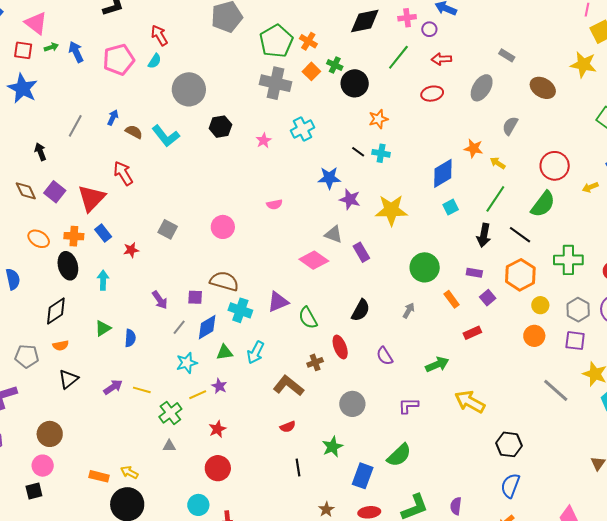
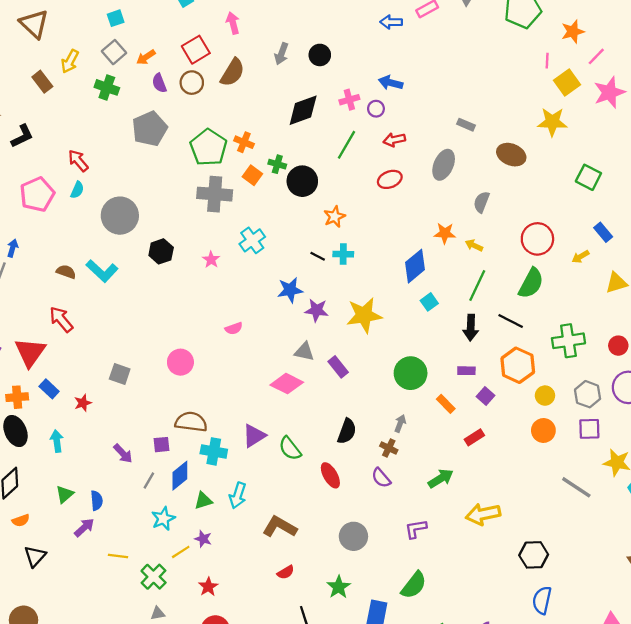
blue arrow: (113, 117) -> (12, 248), moved
brown cross: (315, 362) -> (389, 448), moved, turned -35
purple arrow: (113, 387) -> (84, 527), moved
yellow arrow: (470, 402) -> (483, 514), turned -32

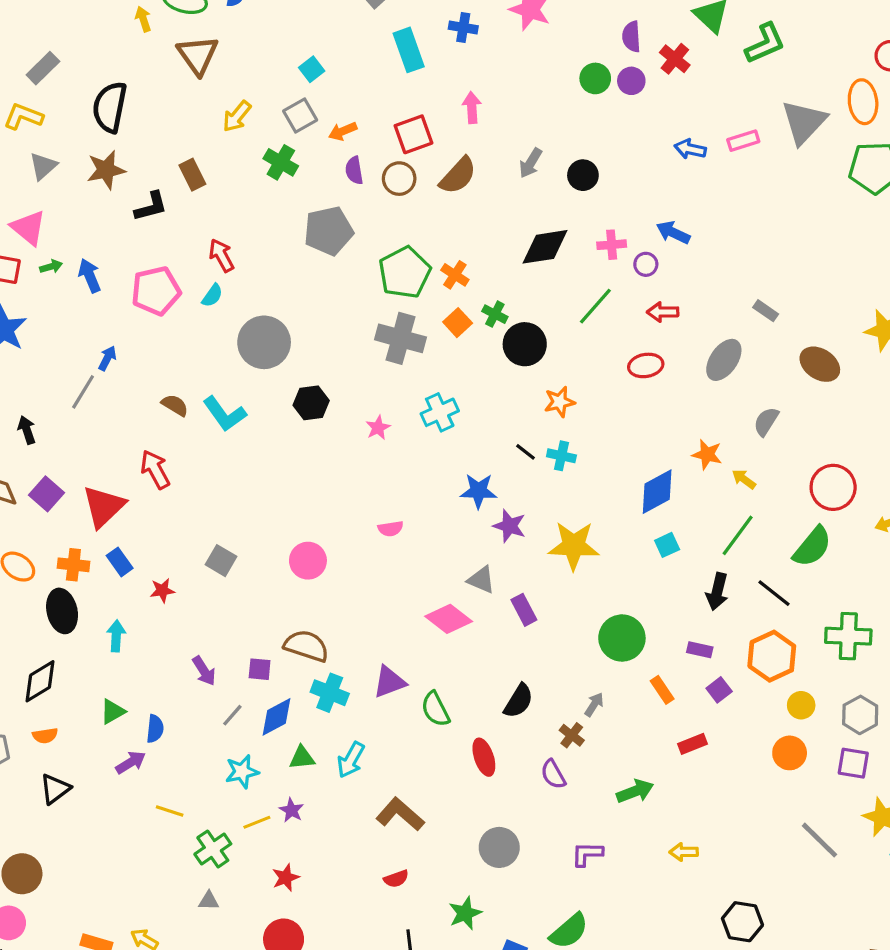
cyan square: (116, 18) -> (312, 69), turned -30
brown rectangle: (42, 82) -> (192, 175), moved
yellow arrow: (483, 514) -> (684, 852), size x0.6

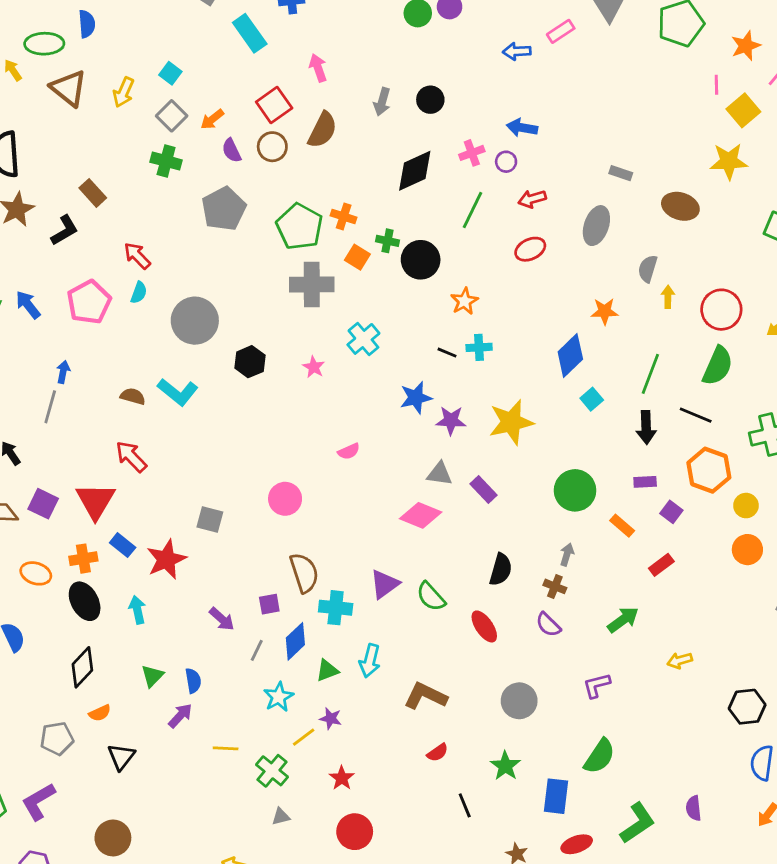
yellow arrow: (237, 116) -> (124, 92), moved
yellow arrow: (744, 479) -> (668, 297), moved, turned 70
red star: (162, 590) -> (166, 559), size x1.8
brown semicircle: (306, 646) -> (304, 573), turned 69

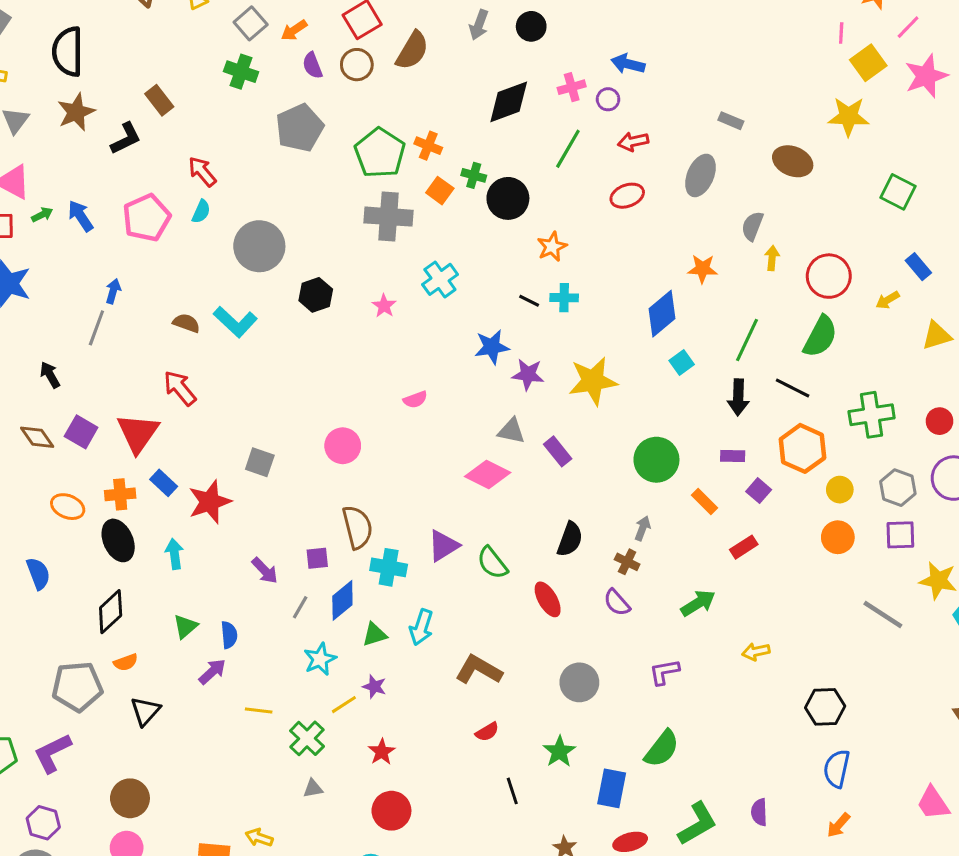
gray pentagon: (57, 739) -> (77, 687), size x1.4

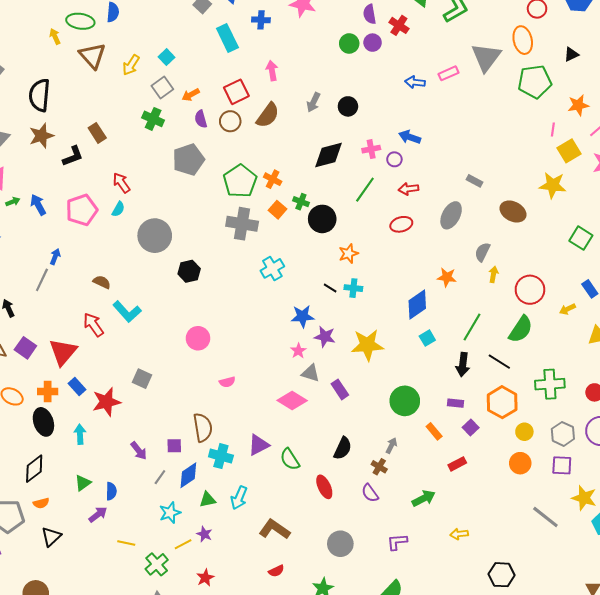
pink star: (384, 306) -> (298, 351), moved
cyan L-shape: (235, 322) -> (127, 312), moved
pink semicircle: (415, 400) -> (227, 382), moved
pink circle: (343, 446) -> (198, 338), moved

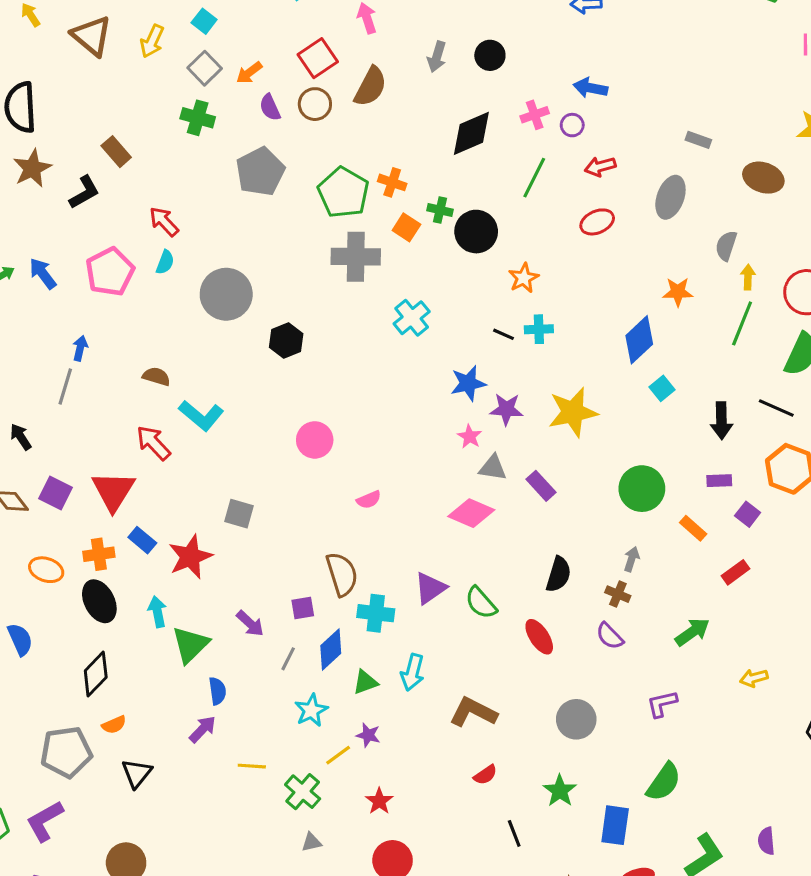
green line: (472, 327) -> (742, 323), moved
green triangle: (83, 483) -> (190, 645), moved, size x1.5

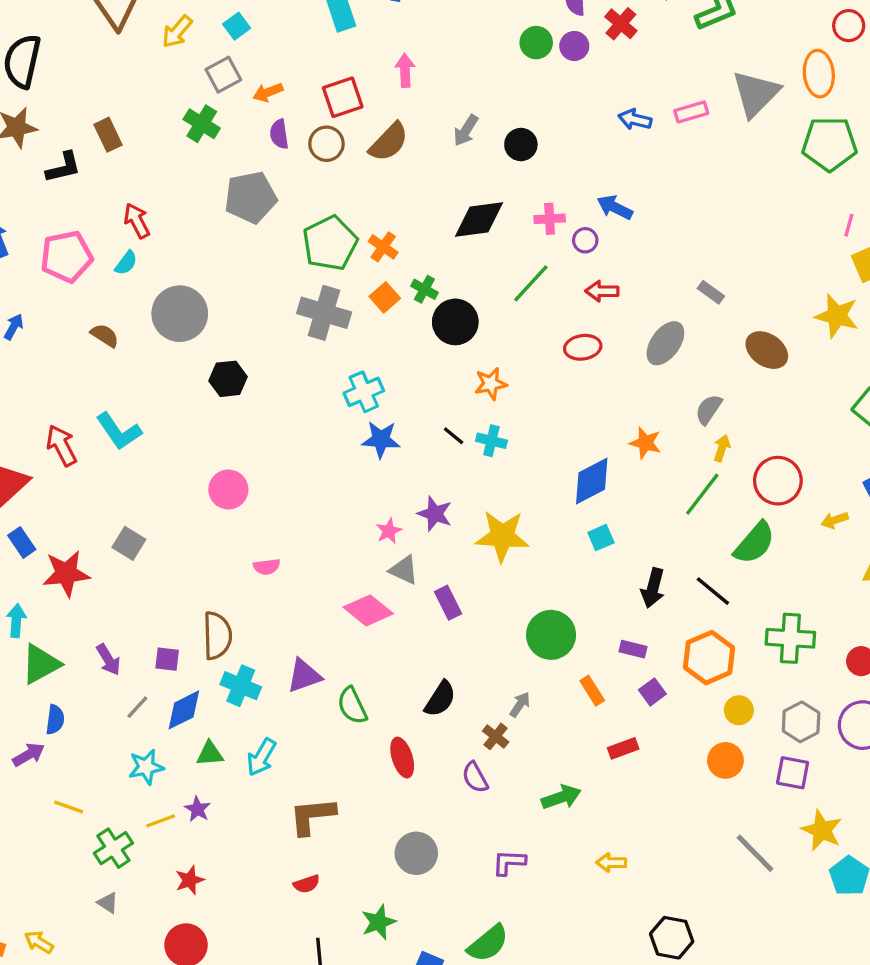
brown semicircle: (156, 376) -> (105, 335), moved
blue star: (468, 383) -> (381, 439), moved
brown L-shape: (473, 712) -> (312, 816), turned -48
gray triangle: (311, 842) -> (108, 903), turned 30

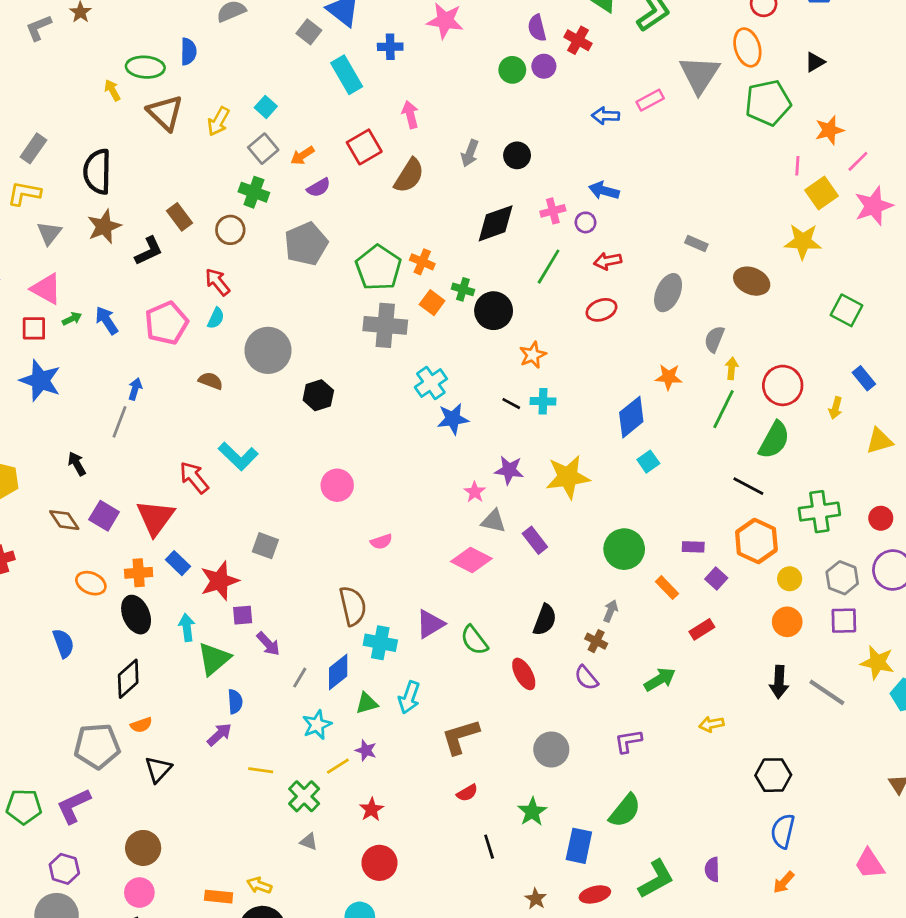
purple semicircle: (279, 134) -> (319, 188), turned -100
brown circle: (326, 144) -> (230, 230), moved
yellow arrow: (835, 520) -> (836, 408), turned -45
black arrow: (653, 588) -> (779, 682), moved
purple square: (167, 659) -> (243, 615), moved

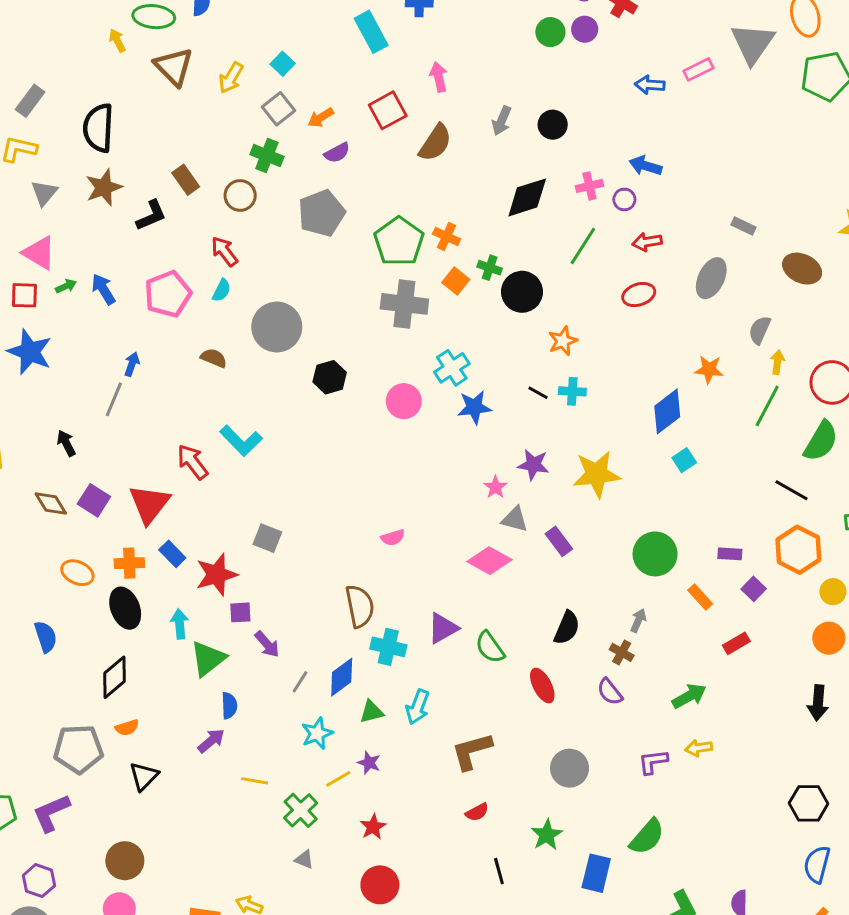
pink circle: (337, 485) -> (404, 401), moved
yellow arrow: (711, 724) -> (699, 748), moved

